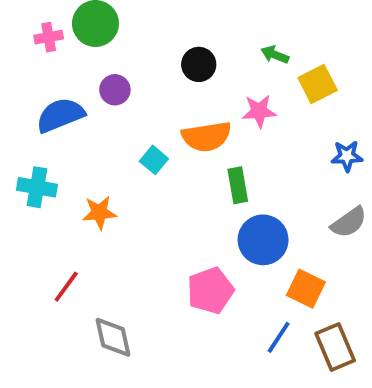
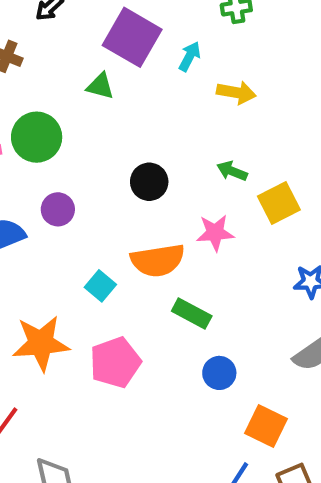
green rectangle: (238, 185) -> (192, 313), turned -52
orange star: (99, 213) -> (41, 343), size x1.5
blue circle: (263, 240) -> (219, 373), size x0.6
pink pentagon: (210, 291) -> (115, 362), moved

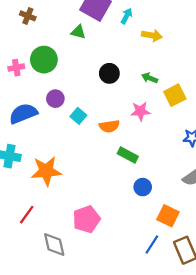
black circle: (149, 182) -> (109, 73), moved
orange semicircle: (158, 260) -> (109, 126), size x0.7
cyan square: (100, 286) -> (78, 116), moved
pink pentagon: (115, 362) -> (86, 219), moved

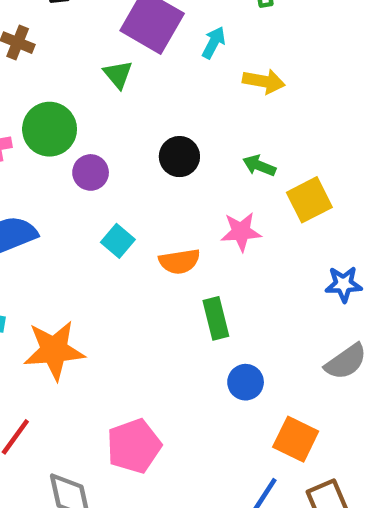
green triangle: (78, 32) -> (118, 74), turned 35
purple circle: (55, 99) -> (91, 172), moved
green rectangle: (128, 155) -> (216, 318), turned 48

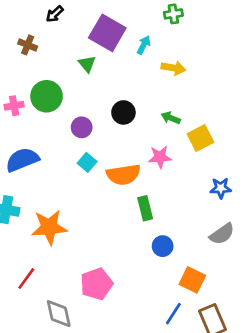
purple circle: (91, 172) -> (82, 127), moved
orange semicircle: (179, 261) -> (123, 175), size x1.4

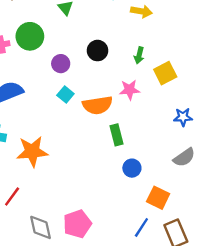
green arrow: (171, 118) -> (139, 55), turned -98
pink pentagon: (96, 284) -> (77, 224), moved

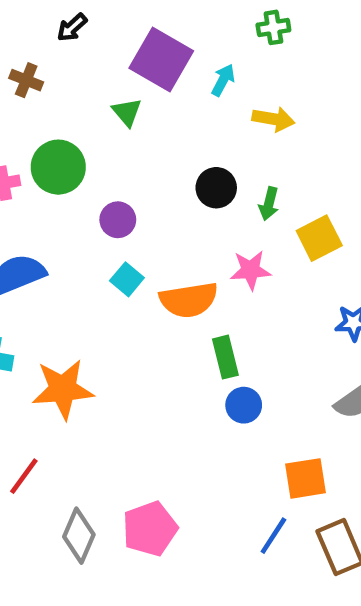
black circle: (98, 51) -> (216, 188), moved
blue circle: (132, 168) -> (244, 405), moved
orange square: (158, 198) -> (305, 478), turned -35
gray diamond: (41, 227) -> (79, 536), turned 36

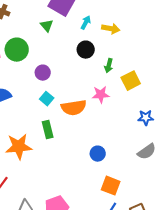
cyan arrow: (223, 80) -> (86, 23), moved
black circle: (216, 188) -> (86, 50), moved
green rectangle: (225, 357) -> (48, 130), moved
orange square: (305, 478) -> (111, 186), moved, turned 30

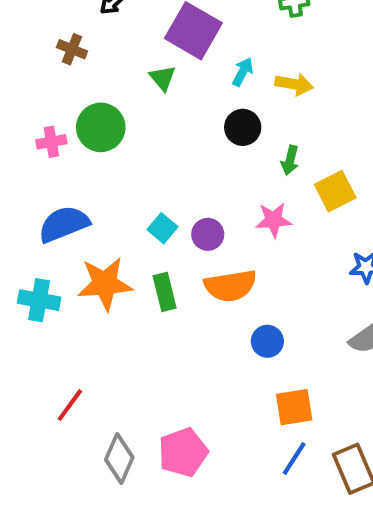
purple circle: (43, 73) -> (208, 234), moved
orange semicircle: (74, 108) -> (230, 286), moved
orange star: (19, 147) -> (105, 284), moved
orange square: (111, 186) -> (294, 407), turned -30

